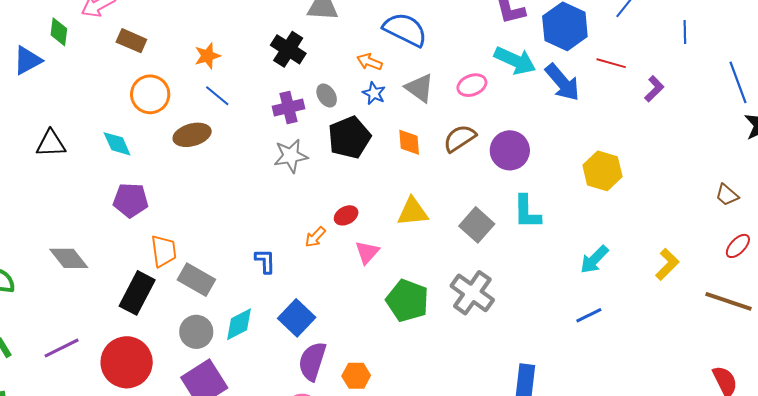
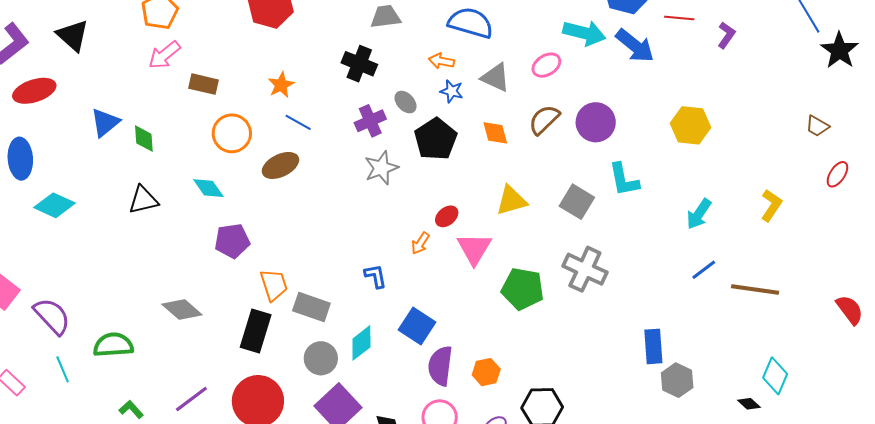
green diamond: (59, 32) -> (144, 139), moved
pink triangle: (367, 252) -> (474, 249), size x1.4
brown line: (728, 301) -> (755, 290), moved

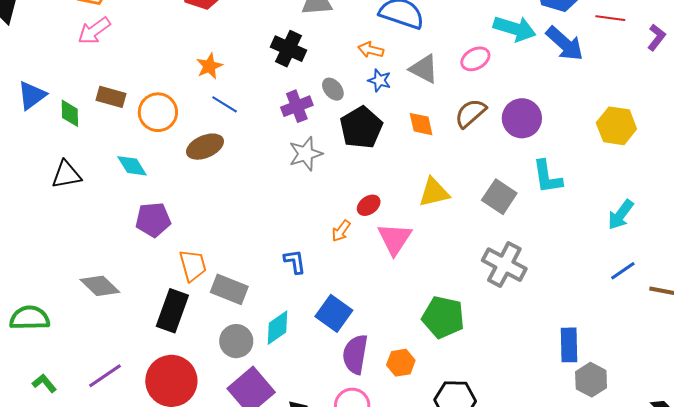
brown rectangle: (204, 84) -> (111, 97), moved
green pentagon: (523, 289) -> (443, 317), moved

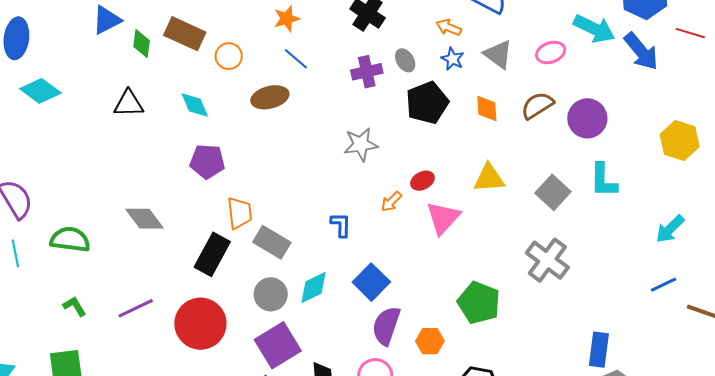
brown rectangle: (111, 97) -> (185, 34), size x1.4
orange circle: (158, 112) -> (229, 56), size x0.7
gray star: (306, 154) -> (361, 144), moved

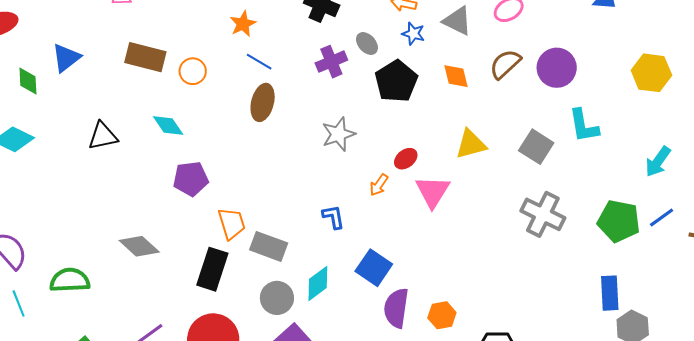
green diamond: (142, 44) -> (28, 81), moved
brown ellipse: (270, 97) -> (263, 102), moved, turned -51
green pentagon: (479, 303) -> (619, 221), moved

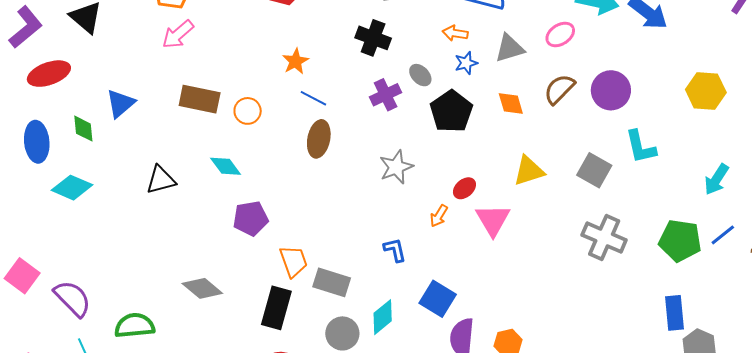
gray triangle: (457, 21) -> (510, 48), turned -40
blue star: (413, 34) -> (466, 63), turned -30

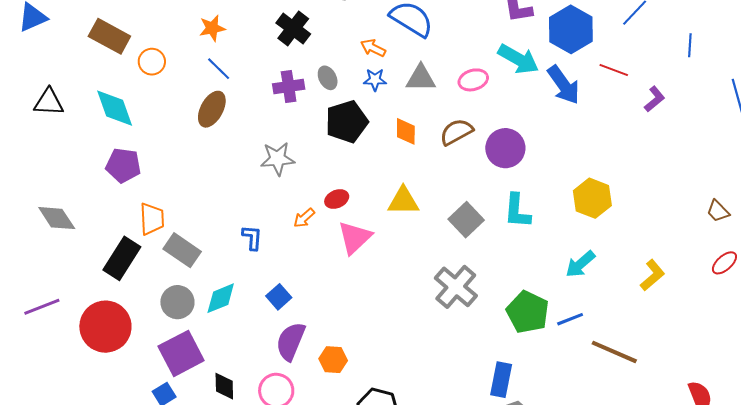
yellow hexagon: (706, 91) -> (592, 198), moved
cyan diamond: (226, 166) -> (115, 108), size x1.4
blue square: (438, 299) -> (279, 297), size x0.7

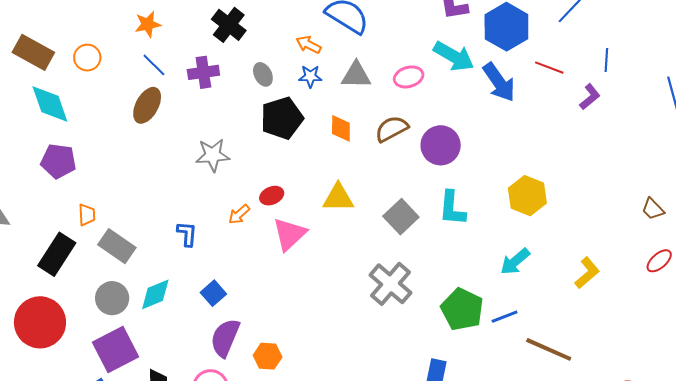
brown rectangle: (109, 36) -> (33, 52), moved
blue line: (690, 45) -> (606, 60), moved
purple cross: (289, 87) -> (203, 72), moved
orange trapezoid: (152, 219) -> (87, 215), size x0.7

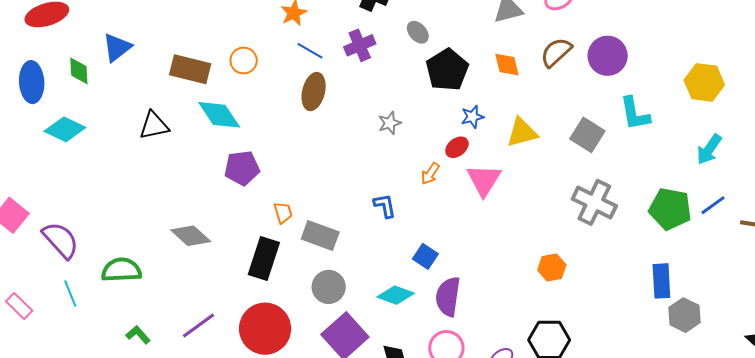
blue star: (310, 76) -> (472, 117), moved
gray star: (213, 155) -> (390, 123), size x0.7
cyan diamond: (155, 294) -> (396, 295), moved, turned 57
orange hexagon: (268, 356) -> (552, 267), moved

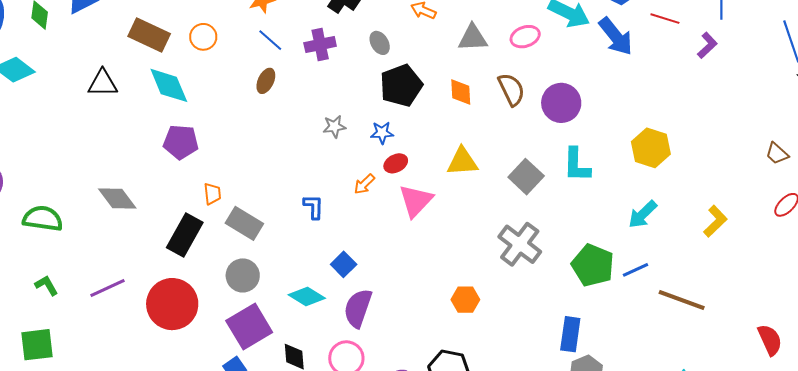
brown semicircle: (556, 52) -> (511, 89), turned 96
brown ellipse: (314, 92) -> (266, 81), size x0.7
blue star: (472, 117) -> (382, 133), moved

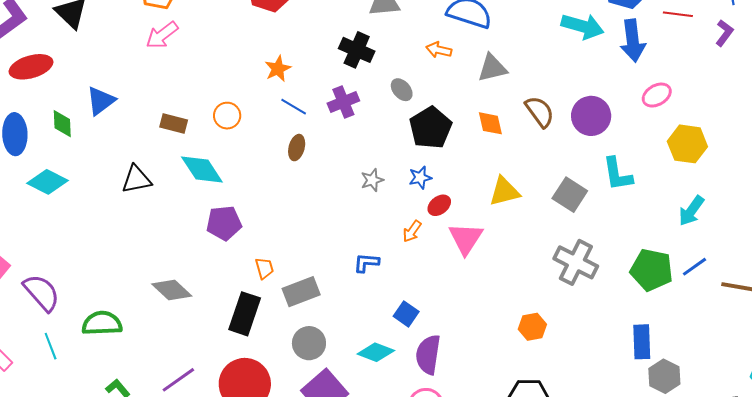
brown rectangle: (149, 35) -> (174, 123), size x0.7
blue arrow: (616, 36) -> (633, 41), turned 42
pink ellipse: (525, 37) -> (657, 95), moved
blue L-shape: (314, 207) -> (366, 263), turned -76
gray rectangle: (244, 223) -> (301, 292), turned -42

